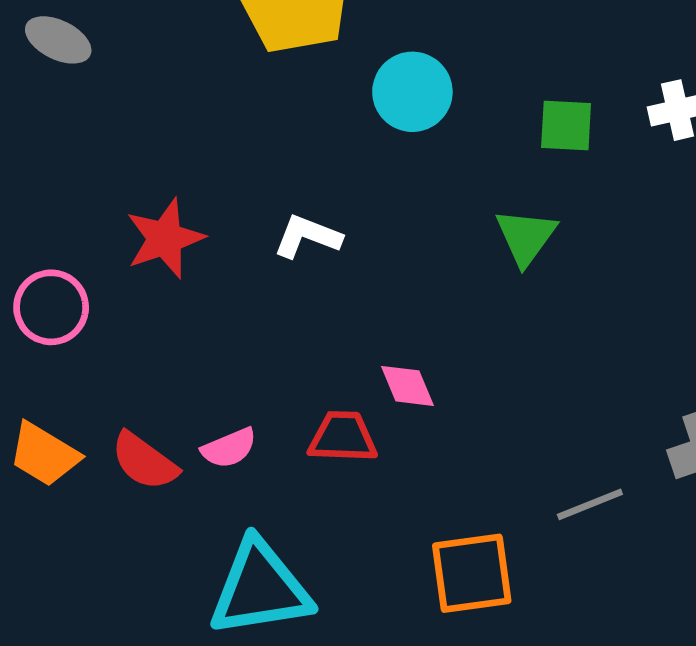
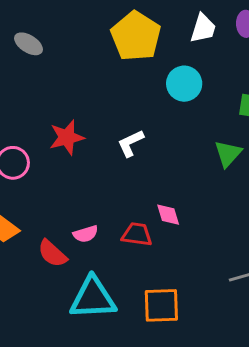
white L-shape: (307, 236) -> (131, 143), turned -52
red semicircle: (144, 461) -> (52, 254), moved
orange square: (472, 573) -> (161, 305), moved

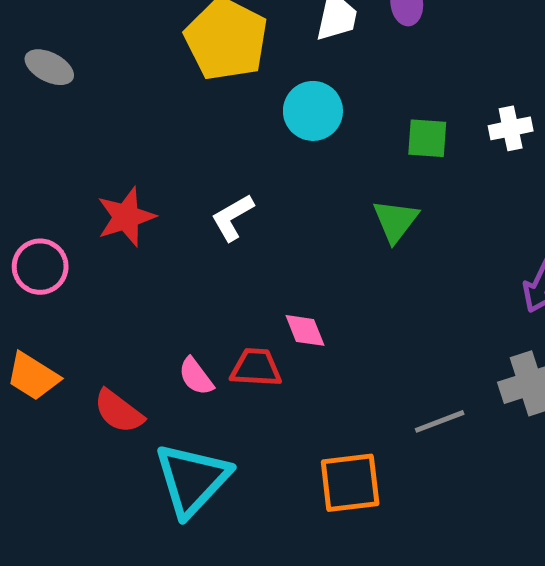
pink semicircle: (86, 234) -> (196, 376), moved, turned 75
cyan triangle: (93, 298) -> (192, 479), turned -39
orange square: (161, 305) -> (350, 483), moved

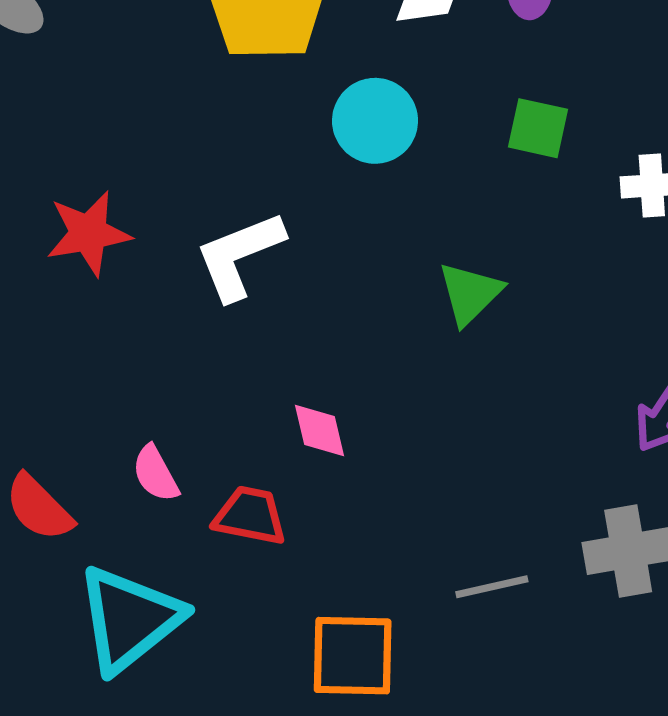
green square: (427, 138) -> (538, 128), moved
white L-shape: (233, 217) -> (239, 256), size x1.4
red trapezoid: (256, 368) -> (250, 516), moved

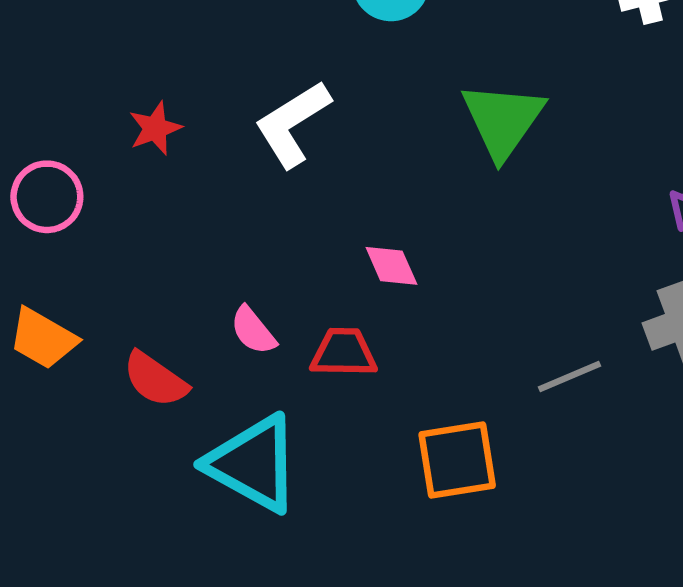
red star: (89, 233) -> (155, 128), size x0.7
green triangle: (470, 293) -> (503, 120), size x1.4
cyan triangle: (129, 619) -> (253, 464), turned -42

